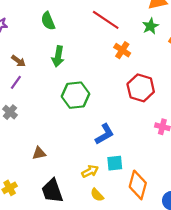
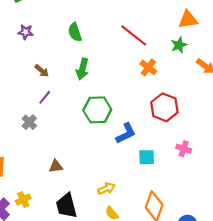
purple line: (16, 82) -> (45, 97), moved
blue L-shape: (105, 134) -> (126, 133), moved
cyan square: (115, 163) -> (147, 157), moved

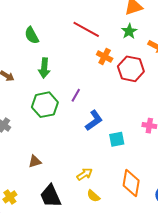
purple line: (45, 97) -> (76, 95), moved
red hexagon: (164, 107) -> (131, 69), moved
green hexagon: (97, 110) -> (45, 105), moved

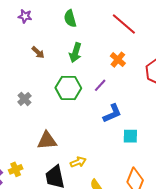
orange cross: (105, 57) -> (118, 60), moved
brown triangle: (35, 161) -> (47, 140), size x1.5
yellow arrow: (85, 174) -> (78, 162), moved

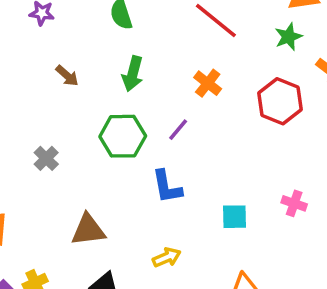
blue L-shape: (112, 113) -> (167, 187), moved, turned 105
yellow arrow: (78, 162) -> (167, 257), moved

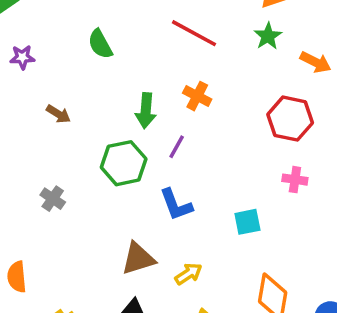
green arrow: (133, 74) -> (146, 111), moved
red hexagon: (280, 101) -> (290, 119), moved
pink cross: (294, 203) -> (295, 180), moved
brown triangle: (88, 230) -> (138, 259), moved

